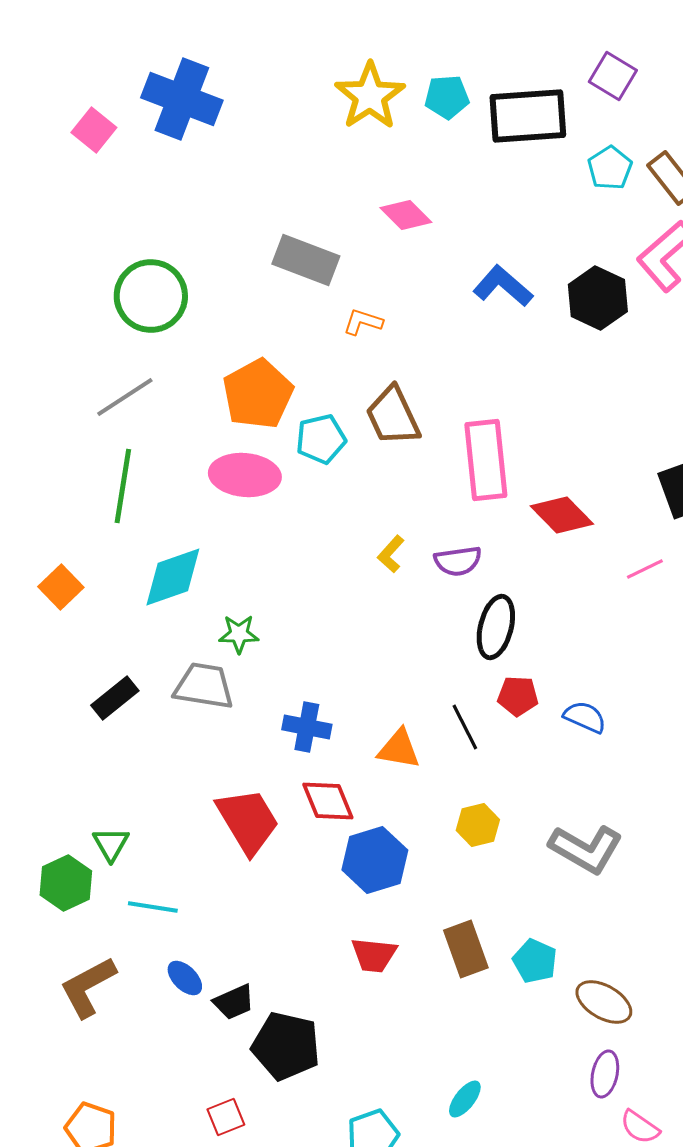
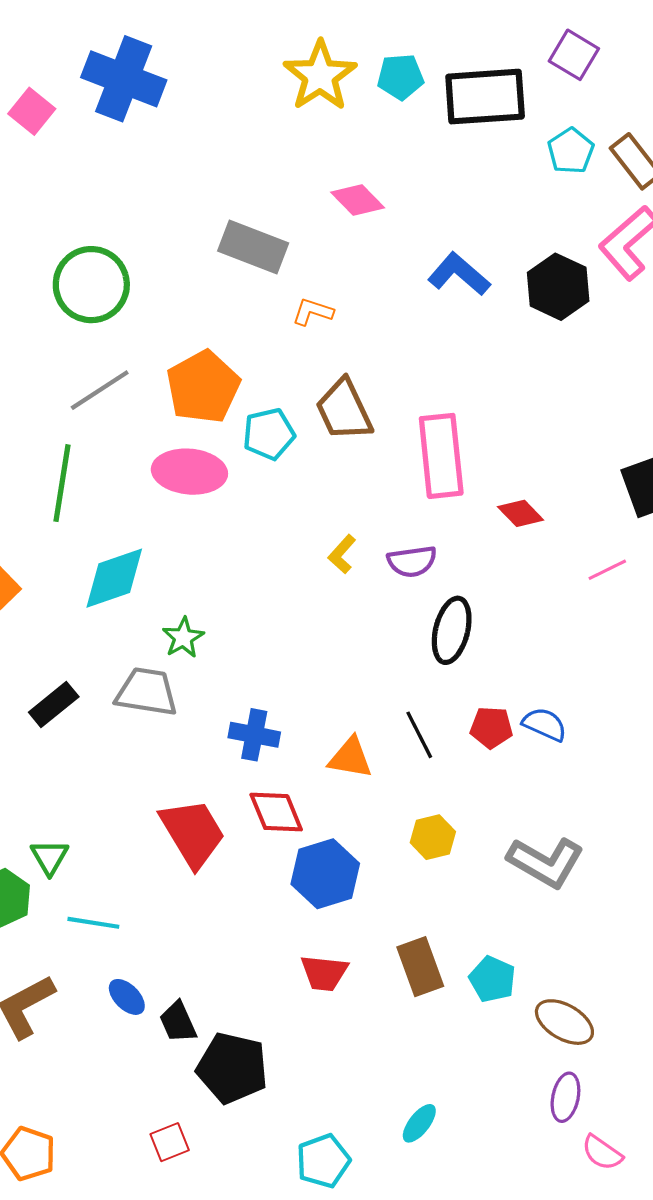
gray line: (125, 397) -> (100, 390), moved
red diamond: (562, 515) -> (521, 513), size x0.7
green star: (239, 634) -> (183, 638), turned -30
red pentagon: (518, 696) -> (491, 727), moved
black trapezoid: (234, 1002) -> (178, 1022), turned 90

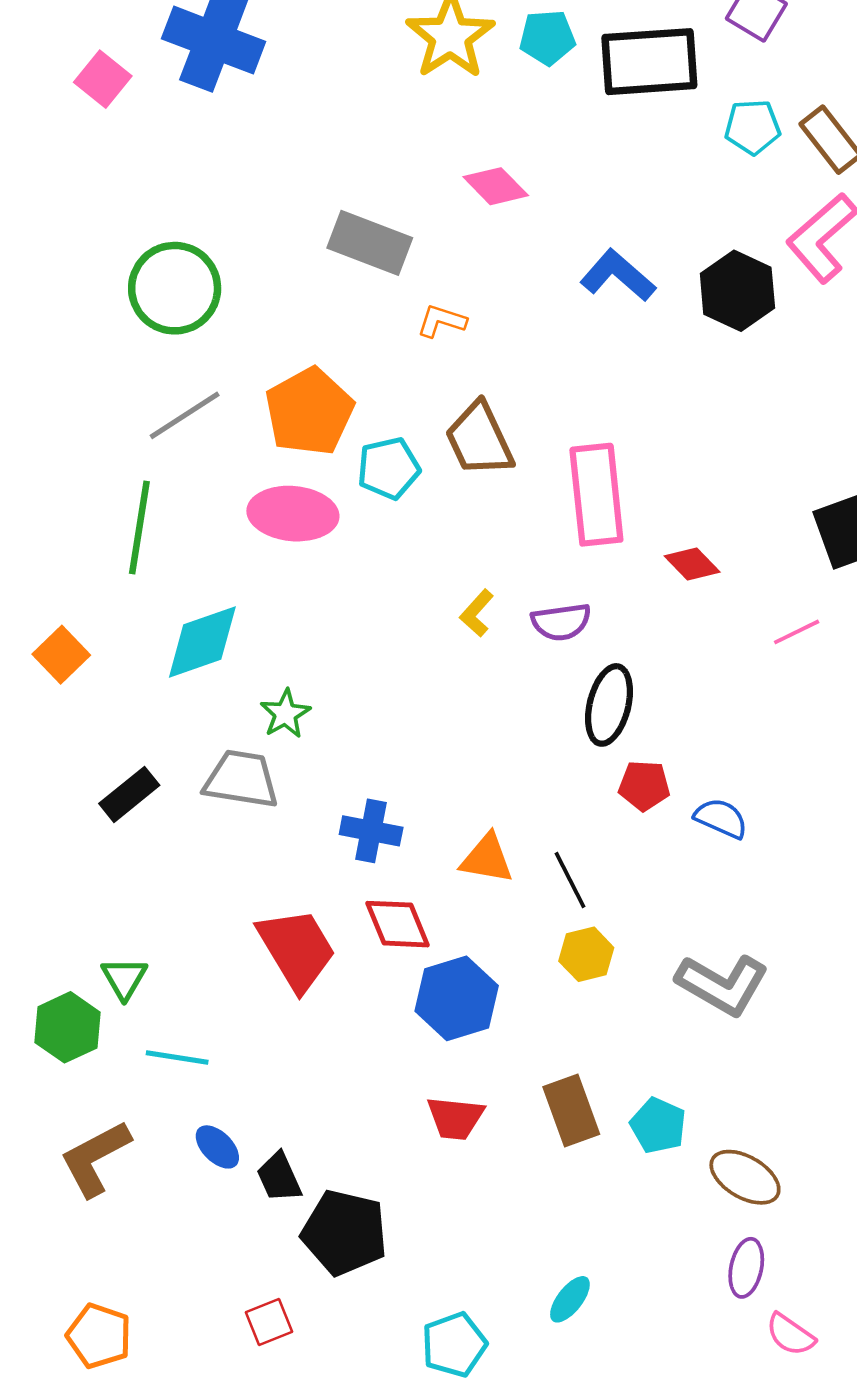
cyan pentagon: (571, 151) -> (753, 127), turned 30
red pentagon: (491, 727) -> (644, 786), moved
black line: (419, 735) -> (570, 880), moved

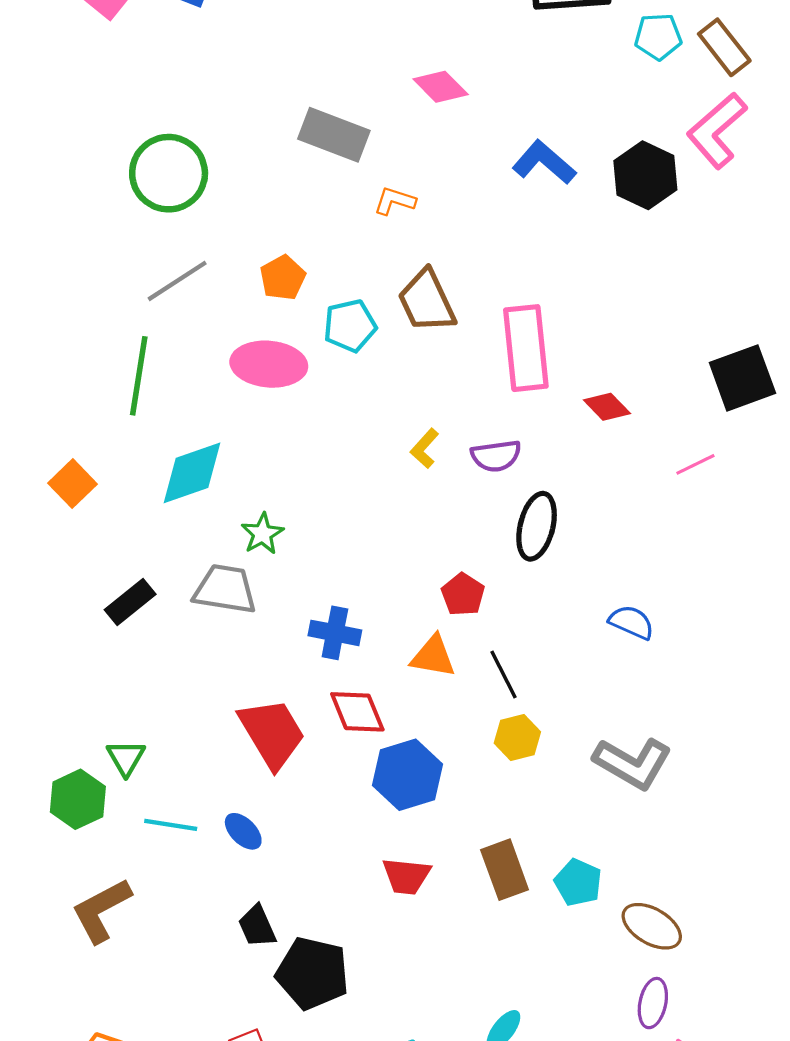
orange pentagon: (309, 412) -> (283, 278), size x0.6
red pentagon: (644, 786) -> (463, 595), moved, turned 30
blue ellipse: (217, 1147) -> (243, 831), moved

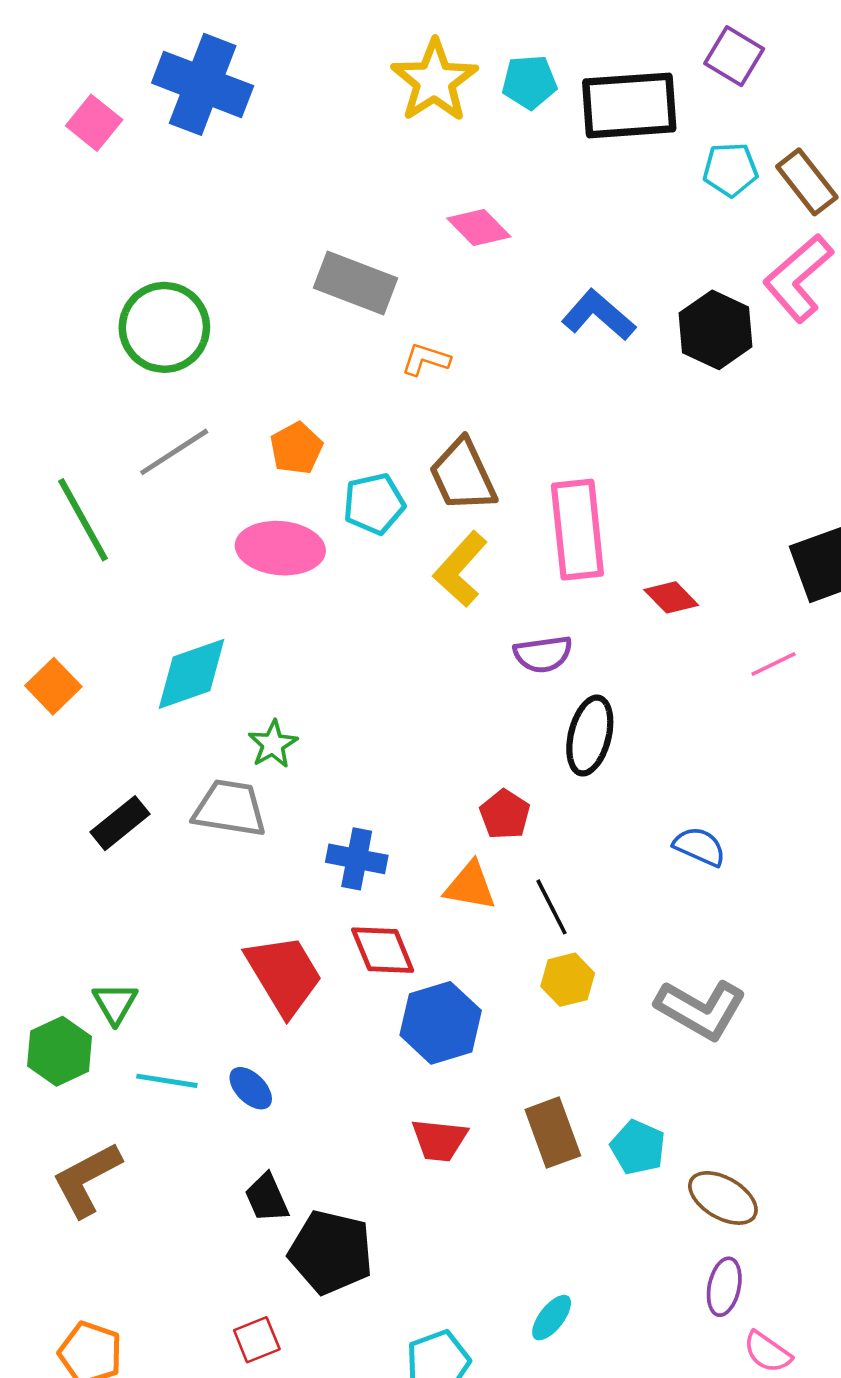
green line: (139, 376) -> (83, 520), moved, turned -38
yellow L-shape: (425, 448) -> (460, 569), moved, size x1.6

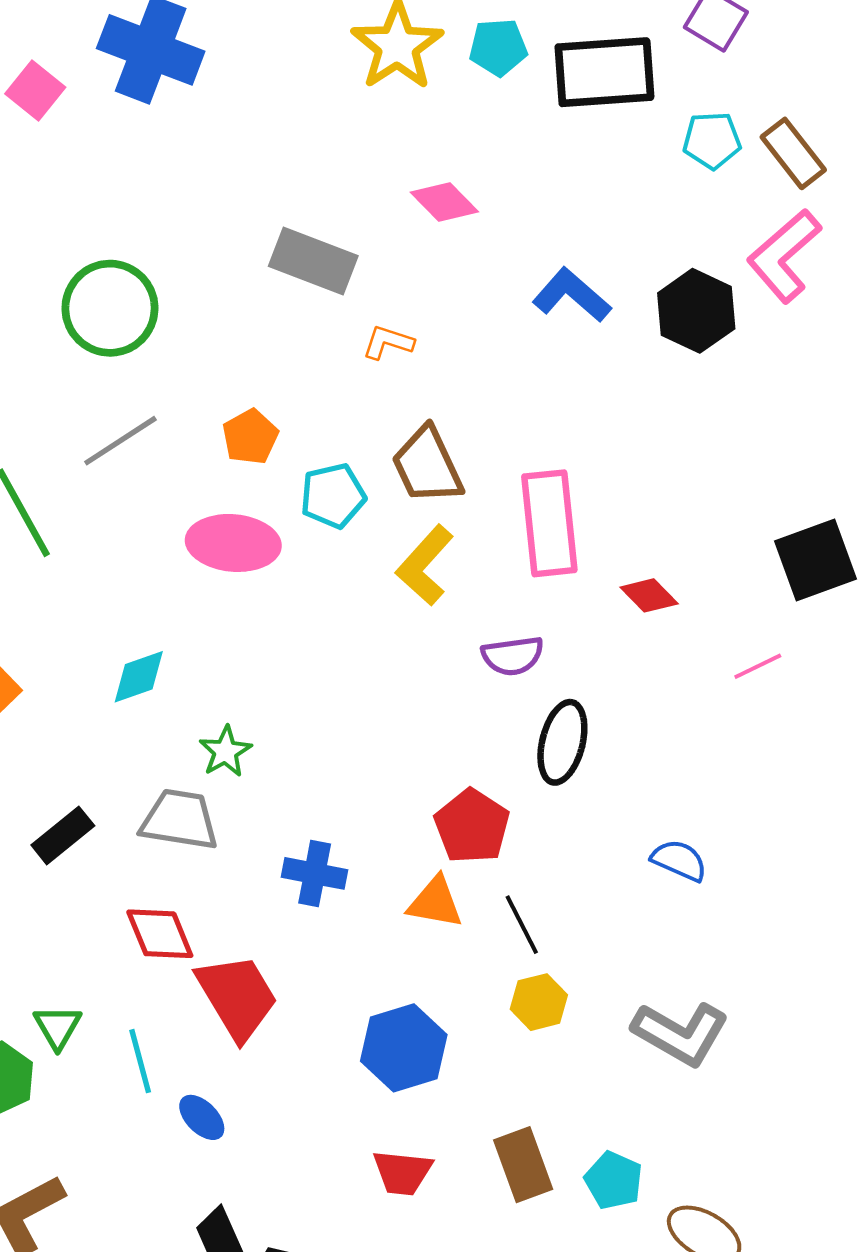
cyan diamond: (192, 674) -> (139, 677), size x0.7
red pentagon: (505, 814) -> (472, 826), size x1.4
red diamond: (383, 950) -> (160, 934), moved
cyan line: (167, 1081) -> (140, 1061), moved, turned 66

